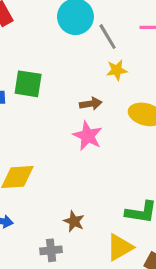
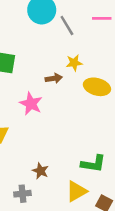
yellow star: (117, 70) -> (74, 63), moved
pink star: (88, 136) -> (31, 104), moved

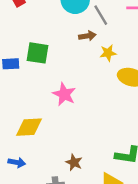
brown arrow: (54, 78) -> (87, 36), moved

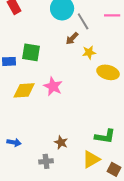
brown arrow: (87, 36) -> (72, 38), turned 144
yellow diamond: (29, 127) -> (24, 90), moved

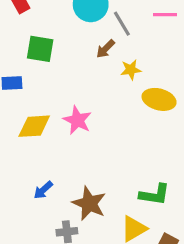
green square: (31, 52) -> (40, 49), moved
blue arrow: (14, 142) -> (43, 190), moved, turned 128
brown star: (61, 142) -> (89, 203), size x1.6

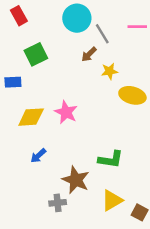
green square: (40, 49) -> (36, 54), turned -35
blue arrow: (43, 190) -> (38, 156), moved
green L-shape: (155, 195) -> (111, 159), moved

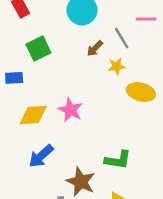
gray line: (102, 34) -> (122, 38), moved
blue arrow: (38, 156) -> (41, 156), size x1.5

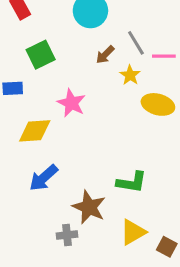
pink line: (146, 19) -> (164, 56), moved
yellow star: (117, 66) -> (130, 75), turned -30
pink star: (70, 110) -> (71, 103), moved

